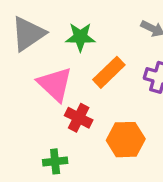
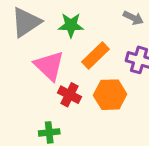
orange hexagon: (126, 140) -> (110, 95), moved

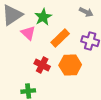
green star: (71, 25) -> (43, 17), turned -30
pink triangle: (49, 66) -> (28, 33), moved, size x0.7

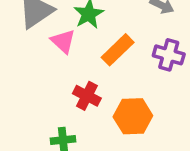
orange hexagon: (70, 65) -> (133, 116), moved

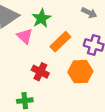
orange hexagon: (133, 116) -> (80, 72), moved

